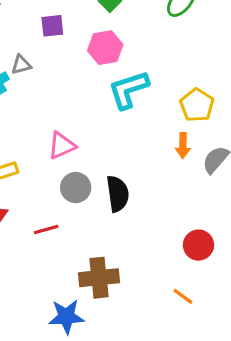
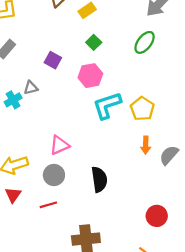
purple square: (52, 26) -> (53, 60), turned 35
yellow pentagon: (197, 105) -> (142, 109), moved
gray circle: (76, 188) -> (54, 175), moved

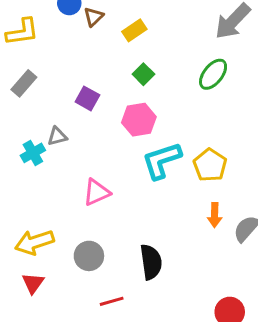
pink triangle: (59, 145) -> (97, 192), moved
red line: (48, 205) -> (112, 301), moved

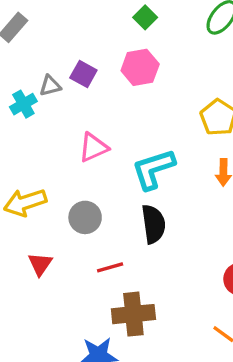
purple square: (87, 98) -> (83, 74), moved
cyan L-shape: (162, 161) -> (153, 169), moved
red triangle: (33, 283) -> (40, 264), moved

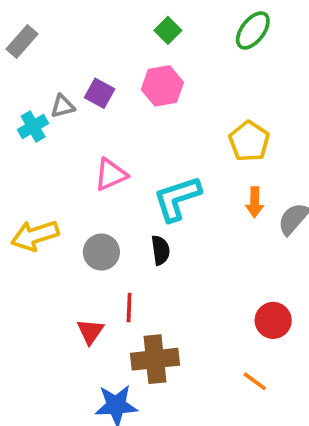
black semicircle: (153, 224) -> (161, 250), moved, size x0.7
red triangle: (40, 264) -> (90, 331), moved
red line: (110, 267) -> (129, 307), turned -72

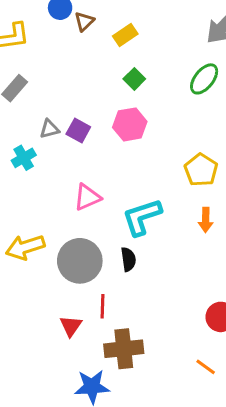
gray triangle: (63, 106) -> (49, 129), moved
gray circle: (101, 252) -> (80, 261), size x1.5

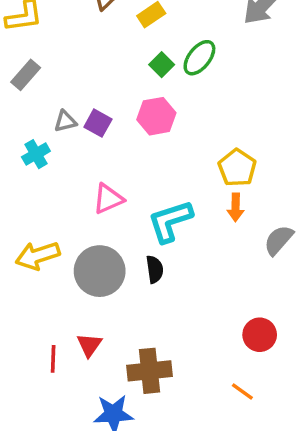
green ellipse: (204, 79) -> (199, 58), moved
orange arrow: (206, 220) -> (236, 207), moved
red line: (103, 306) -> (53, 359), moved

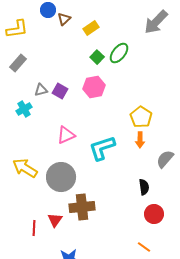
yellow arrow: (38, 256) -> (25, 168), turned 50
black semicircle: (155, 269) -> (144, 187), moved
brown cross: (150, 371) -> (82, 207), moved

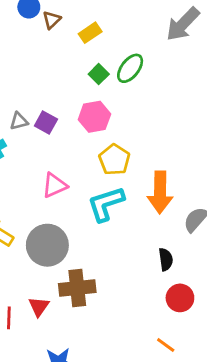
yellow pentagon: (141, 117) -> (114, 160), moved
orange arrow: (140, 140) -> (160, 192), size x1.8

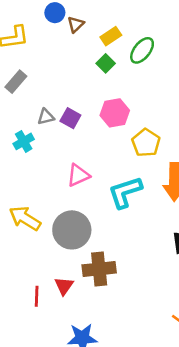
green ellipse: (130, 68) -> (142, 50), moved
green square: (99, 74) -> (106, 63), moved
yellow pentagon: (114, 160) -> (146, 143), moved

